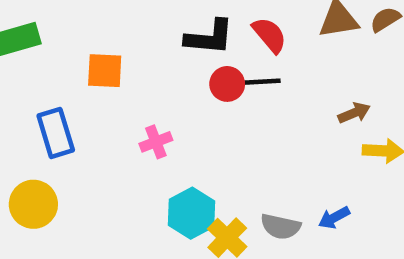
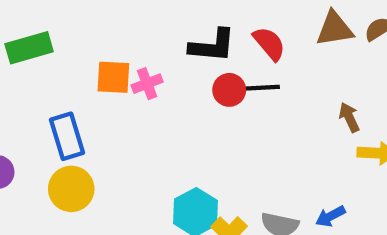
brown arrow: (354, 113) -> (349, 117), turned -92
pink cross: (156, 142) -> (147, 84), moved
yellow circle: (33, 204) -> (71, 189), moved

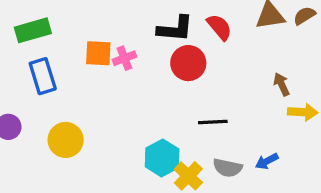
black line: (261, 88) -> (213, 122), moved
red circle: (229, 90) -> (188, 63), size x1.4
blue rectangle: (67, 136) -> (43, 76), moved

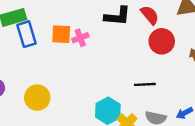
red circle: (188, 63) -> (162, 41), moved
blue rectangle: (43, 76) -> (26, 34), moved

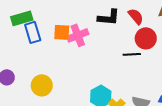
pink cross: (80, 38) -> (78, 35), size x1.5
black line: (145, 84) -> (132, 54), moved

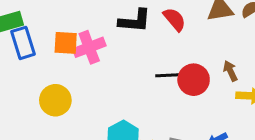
red circle: (146, 38) -> (194, 80), moved
yellow circle: (42, 85) -> (55, 100), moved

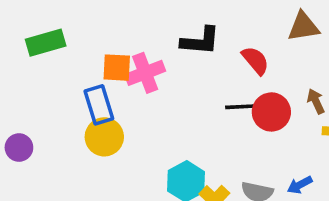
red semicircle: (174, 19) -> (255, 60), moved
blue rectangle: (23, 43) -> (99, 105), moved

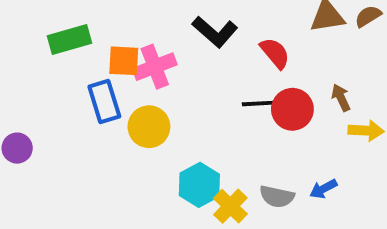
black L-shape: (200, 41) -> (215, 32), turned 36
green rectangle: (46, 43) -> (69, 39), moved
yellow circle: (104, 137) -> (149, 127), moved

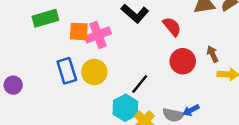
blue rectangle: (104, 102) -> (67, 71), moved
black line: (259, 103) -> (140, 84), moved, turned -48
blue arrow: (323, 189) -> (191, 110), moved

